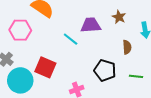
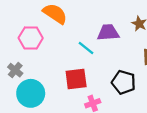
red square: (45, 67) -> (76, 79), moved, turned -30

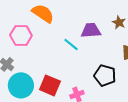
red square: (76, 79) -> (50, 85), moved, turned 30

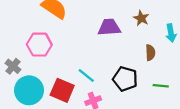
pink hexagon: (21, 35) -> (39, 45), moved
cyan line: (71, 44) -> (86, 75), moved

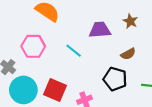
brown semicircle: (150, 53) -> (128, 54), moved, turned 64
cyan line: (86, 75) -> (74, 51), moved

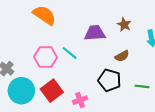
pink hexagon: (33, 46) -> (45, 57), moved
red square: (55, 90) -> (52, 91), turned 30

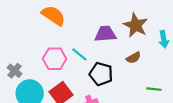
brown star: (124, 25) -> (136, 25), size x1.6
black pentagon: (109, 80) -> (101, 74), moved

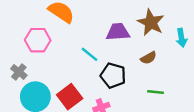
pink hexagon: (55, 59) -> (38, 40), moved
green line: (154, 89) -> (156, 92), moved

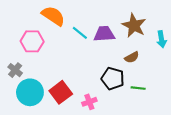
cyan line: (90, 54) -> (80, 33), moved
black pentagon: (113, 76) -> (113, 79), moved

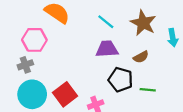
cyan line: (80, 33) -> (106, 22), moved
purple trapezoid: (104, 34) -> (107, 49), moved
gray cross: (15, 70) -> (25, 65), moved, turned 32

